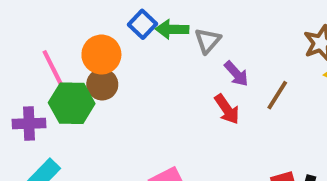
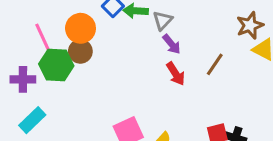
purple arrow: (236, 74) -> (172, 44), moved

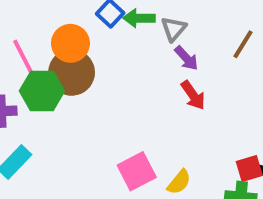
brown circle: (80, 51) -> (72, 72), size x1.5
brown line: (215, 64) -> (243, 44), moved

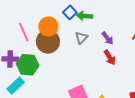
gray triangle: (174, 29) -> (81, 38), moved
green hexagon: (42, 91) -> (28, 65), moved

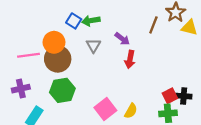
pink line: (24, 32) -> (28, 55), turned -60
red arrow: (110, 58) -> (130, 59), turned 56
green hexagon: (28, 65) -> (62, 90), moved

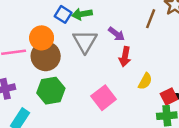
gray triangle: (93, 45) -> (85, 41), size x1.5
pink square: (105, 109) -> (104, 98), moved
yellow semicircle: (131, 111) -> (145, 81), moved

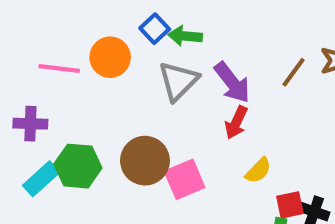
purple arrow: (117, 34) -> (232, 83), size x1.5
brown circle: (46, 56) -> (145, 161), moved
green hexagon: (51, 91) -> (78, 166), moved

